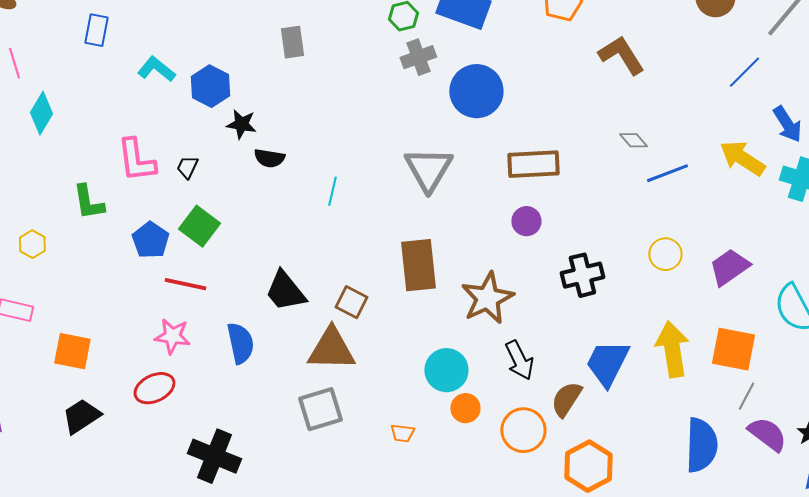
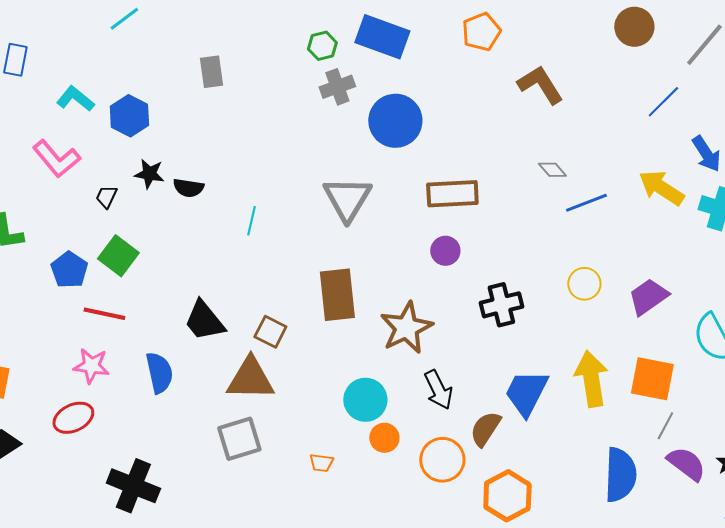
black star: (241, 124) -> (149, 174), moved
pink L-shape: (136, 160) -> (56, 159), moved, turned -33

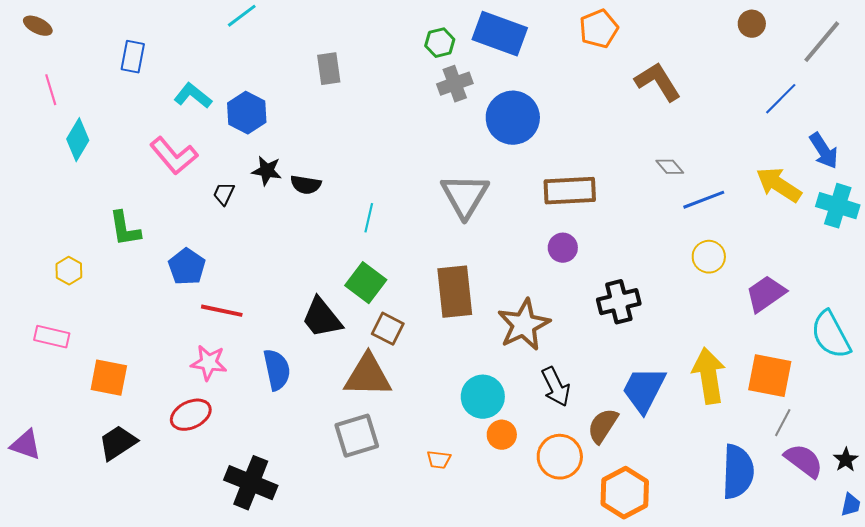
brown circle: (634, 27) -> (752, 24), size x0.7
green square: (118, 256) -> (366, 283), moved
yellow circle: (584, 284) -> (709, 257), moved

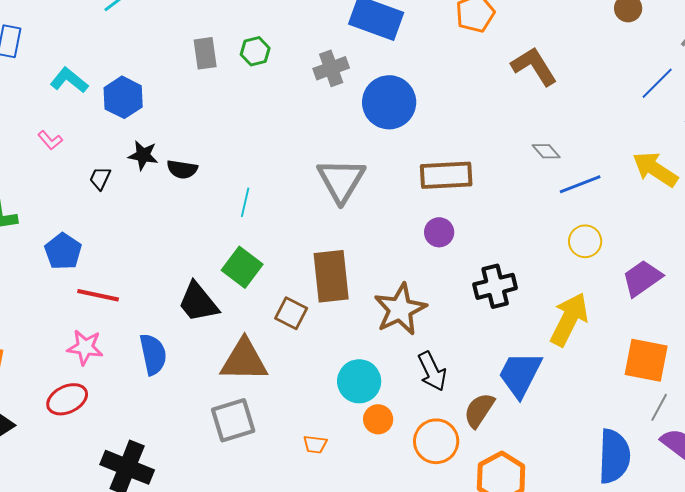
green hexagon: (440, 43) -> (255, 51), moved
pink L-shape: (174, 156) -> (50, 140), size x0.5
brown square: (388, 329) -> (291, 313), moved
yellow arrow: (709, 376) -> (569, 319), moved, turned 36

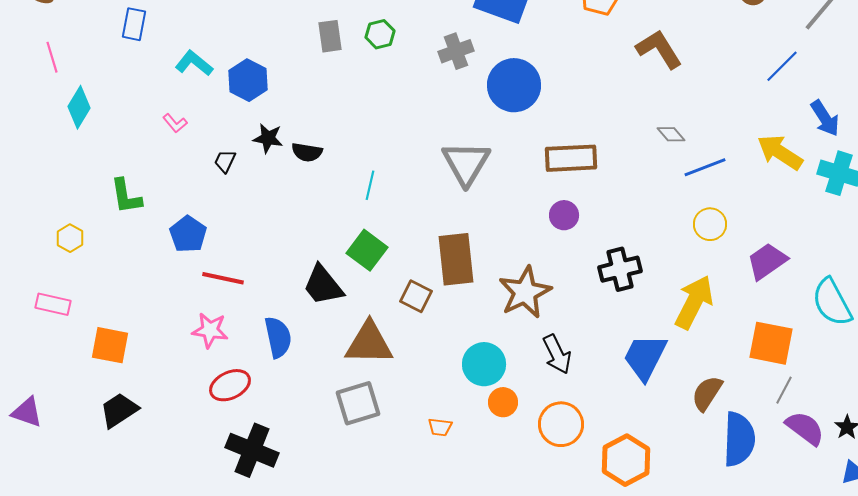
red ellipse: (67, 399) -> (230, 385), moved
brown semicircle: (479, 410) -> (707, 393), moved

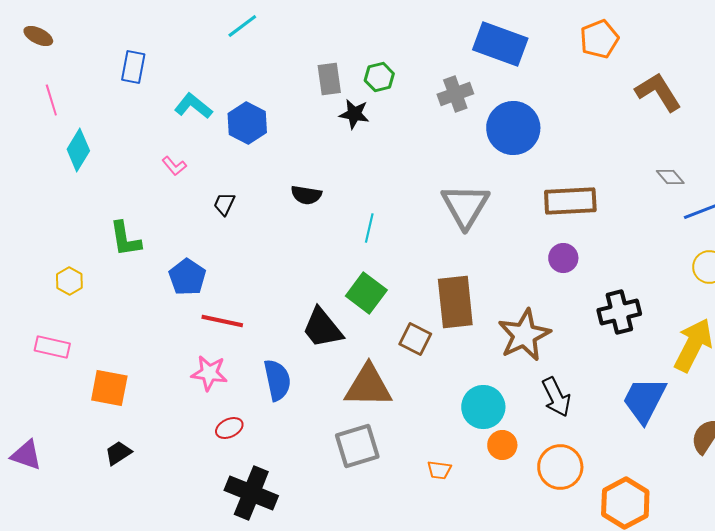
black star: (268, 138) -> (354, 114), moved
red ellipse: (230, 385) -> (229, 428), size x0.7
black trapezoid: (119, 410) -> (118, 453), size x0.7

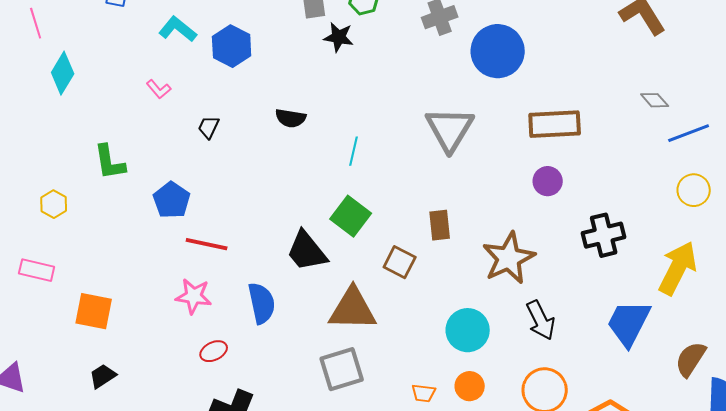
brown rectangle: (455, 302) -> (440, 225), size x0.6
orange circle: (502, 445) -> (470, 386), moved

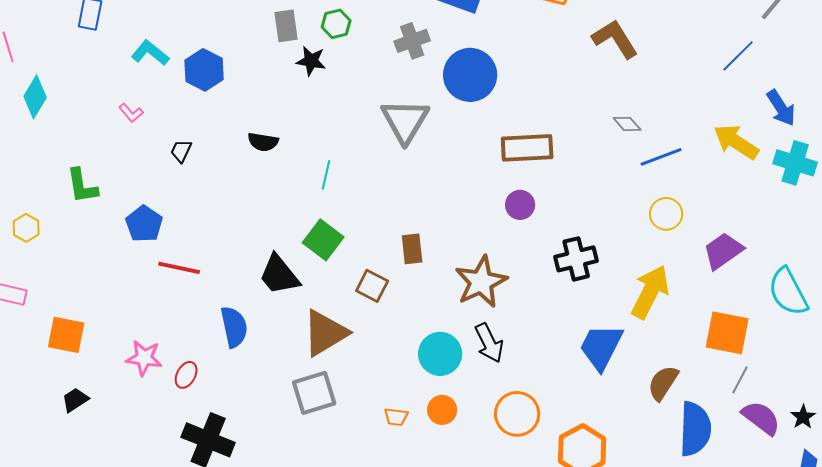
gray triangle: (450, 129) -> (405, 121), moved
pink star: (194, 296) -> (144, 358), moved
brown triangle: (353, 309) -> (325, 333), turned -32
black arrow: (541, 320) -> (489, 343), moved
red ellipse: (214, 351) -> (186, 375), turned -36

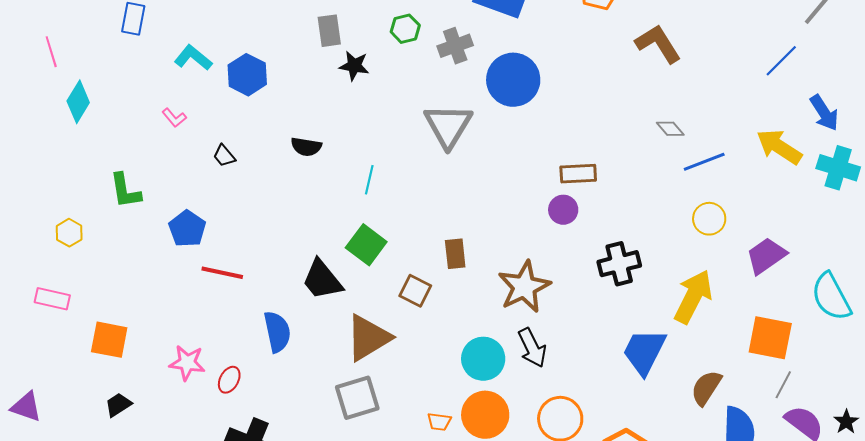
green hexagon: (336, 24) -> (405, 29), moved
brown rectangle: (527, 148) -> (578, 174), moved, size x0.7
black trapezoid: (181, 151) -> (224, 156), turned -65
orange circle: (442, 410) -> (485, 415), size x1.6

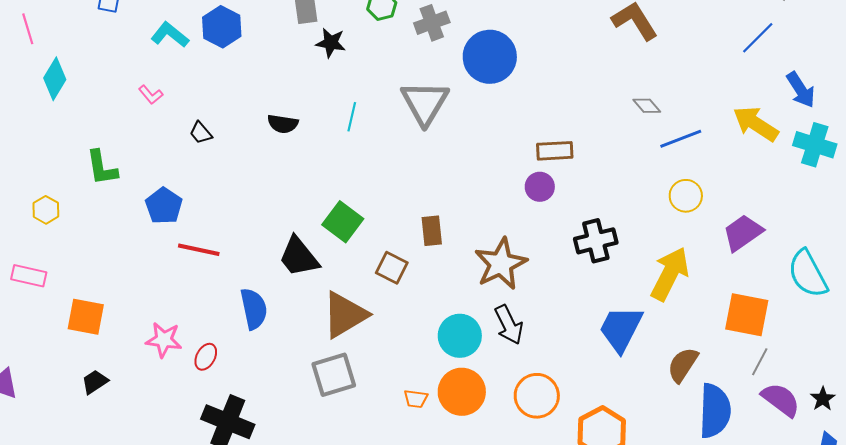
blue hexagon: (247, 75) -> (222, 27), moved
cyan line: (369, 180) -> (352, 117), moved

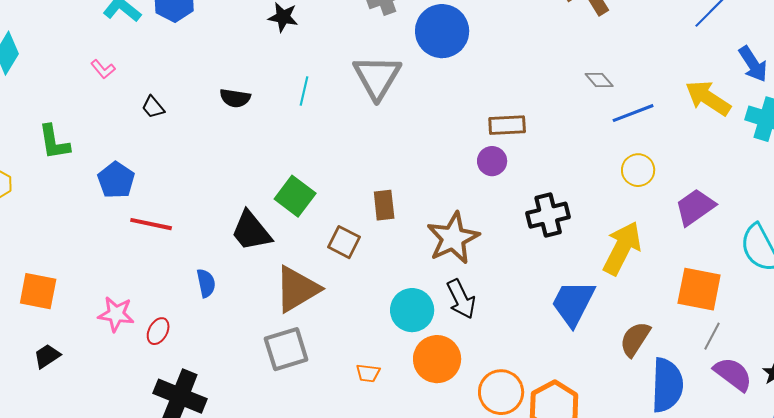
blue semicircle: (254, 309) -> (206, 283), size x0.7
orange circle: (462, 392) -> (437, 359), moved
orange circle: (537, 396) -> (501, 392), moved

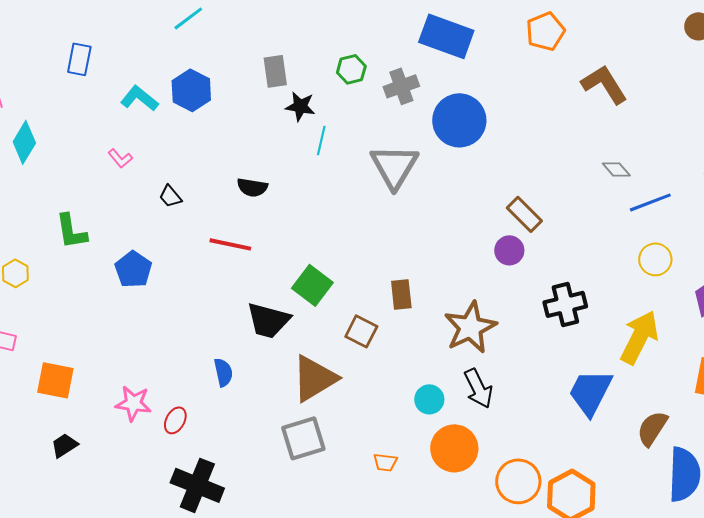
cyan line: (304, 91) -> (321, 140), moved
brown rectangle: (507, 125) -> (524, 214), turned 48
red line: (151, 224) -> (230, 244), moved
black trapezoid: (251, 231) -> (268, 320), turned -36
cyan circle: (412, 310) -> (429, 399), size x0.7

